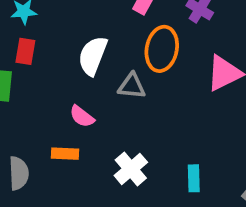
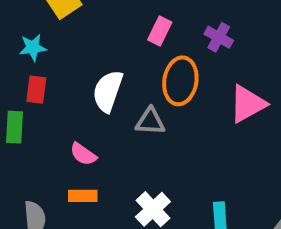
pink semicircle: (82, 116) -> (83, 154), moved

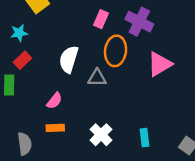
purple cross: (219, 37) -> (139, 22), size x1.5
red rectangle: (36, 90) -> (22, 60), turned 42
pink semicircle: (83, 154) -> (54, 101), turned -84

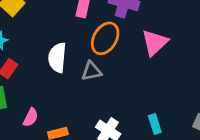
orange ellipse: (116, 51) -> (105, 38), turned 36
pink semicircle: (54, 101) -> (31, 117), moved

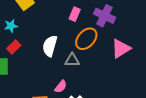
pink semicircle: (31, 117) -> (61, 87), moved

